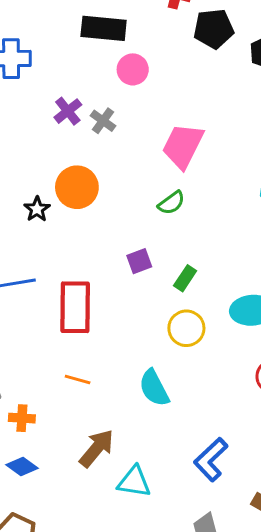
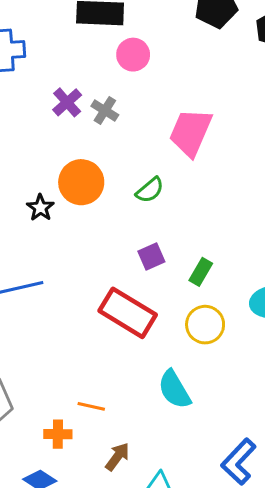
green semicircle: (171, 203) -> (150, 190), moved
red rectangle: (75, 307) -> (128, 313), moved, turned -56
orange line: (78, 379) -> (91, 406), moved
orange cross: (22, 418) -> (58, 434), moved
brown arrow: (97, 448) -> (117, 457), size x0.7

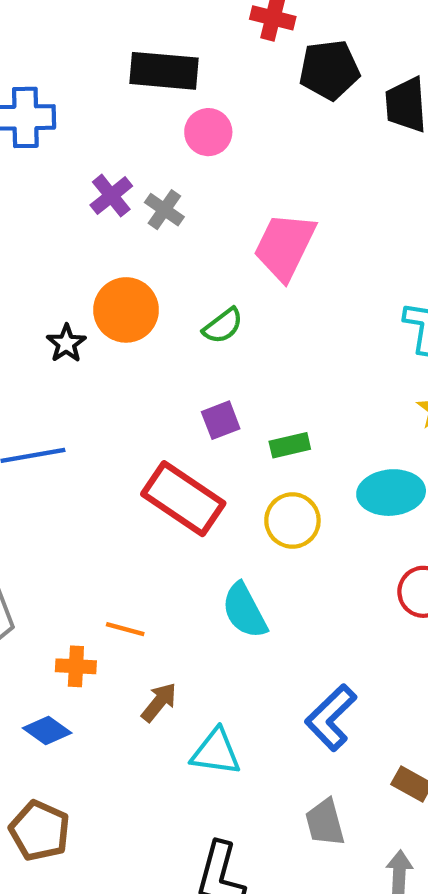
green rectangle: (201, 272) -> (290, 445), turned 44

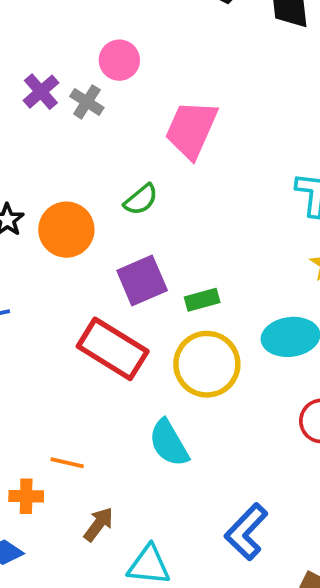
pink circle: (208, 132) -> (119, 60), moved
orange circle: (126, 310) -> (66, 230), moved
purple square: (221, 420) -> (142, 281), size x1.5
yellow circle: (292, 521) -> (207, 364), size x1.4

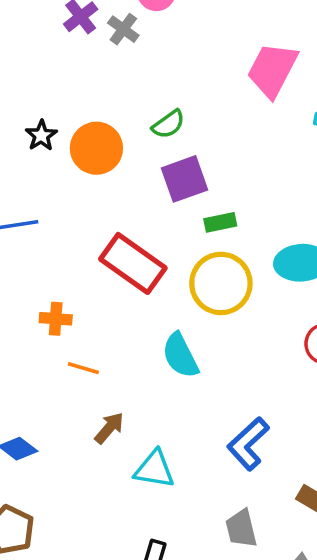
pink trapezoid: (191, 129) -> (272, 70), moved
purple square: (142, 281) -> (184, 179), moved
orange cross: (26, 496) -> (56, 319), moved

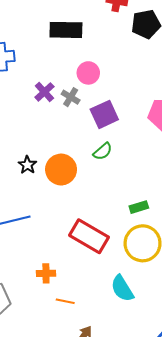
purple square: (184, 179) -> (104, 114), moved

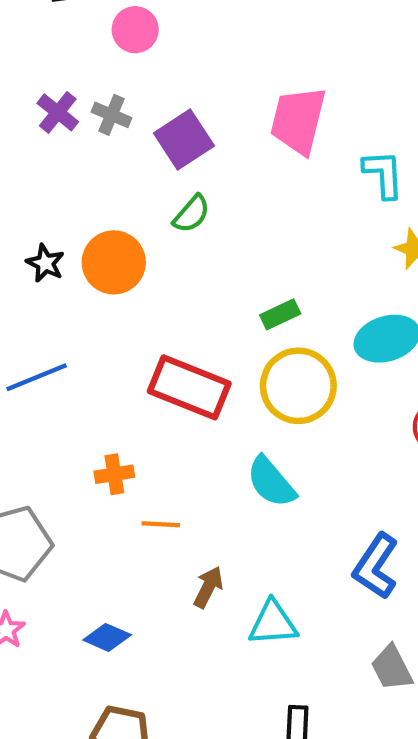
pink circle: (88, 73) -> (135, 30), moved

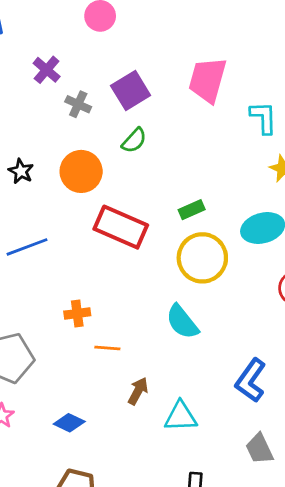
gray cross: (111, 115) -> (78, 104), moved
black star: (45, 263) -> (21, 171), moved
red rectangle: (189, 387) -> (121, 227), moved

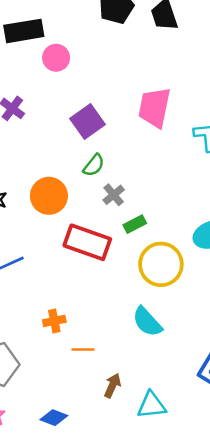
gray cross: (78, 104) -> (114, 195), moved, turned 30
green rectangle: (192, 210) -> (135, 224), moved

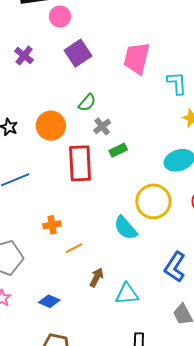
purple square: (87, 122) -> (78, 53), moved
red rectangle: (87, 242) -> (80, 163), turned 66
yellow circle: (161, 264) -> (153, 201), moved
orange line: (83, 349) -> (74, 248), turned -30

